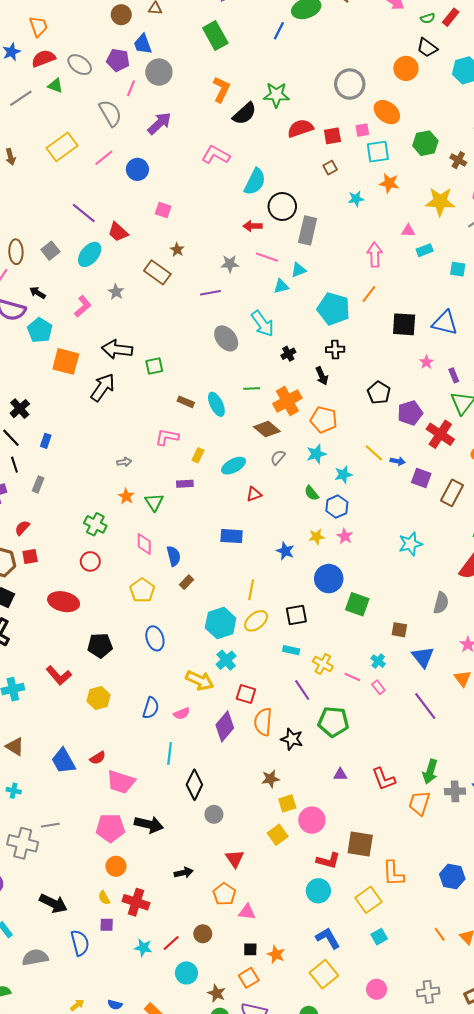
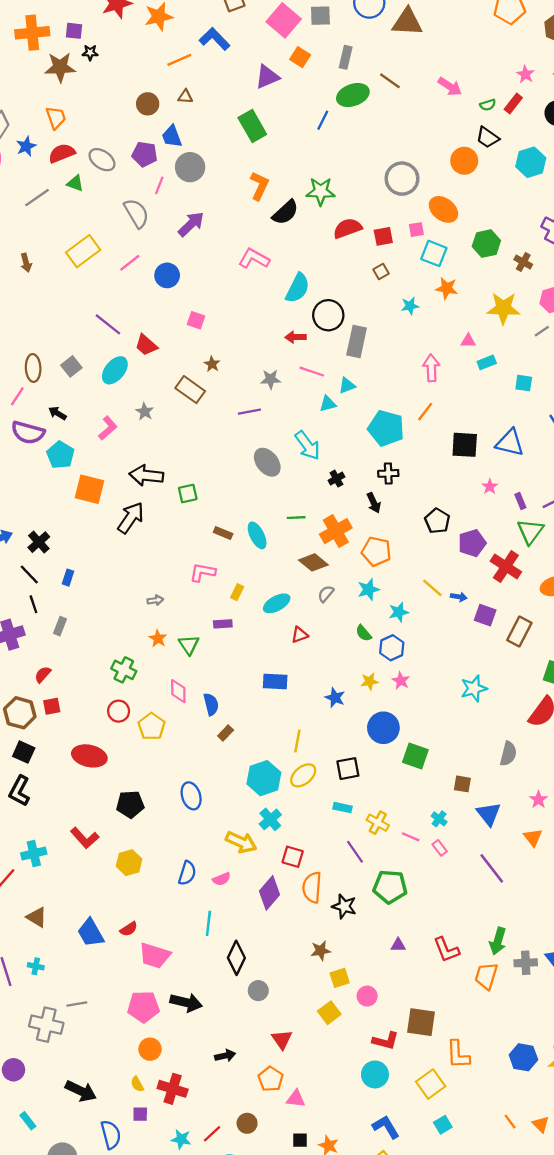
cyan square: (378, 152) -> (434, 253), turned 30
yellow pentagon: (142, 590) -> (152, 726), moved
pink circle: (312, 820) -> (367, 996), size x0.7

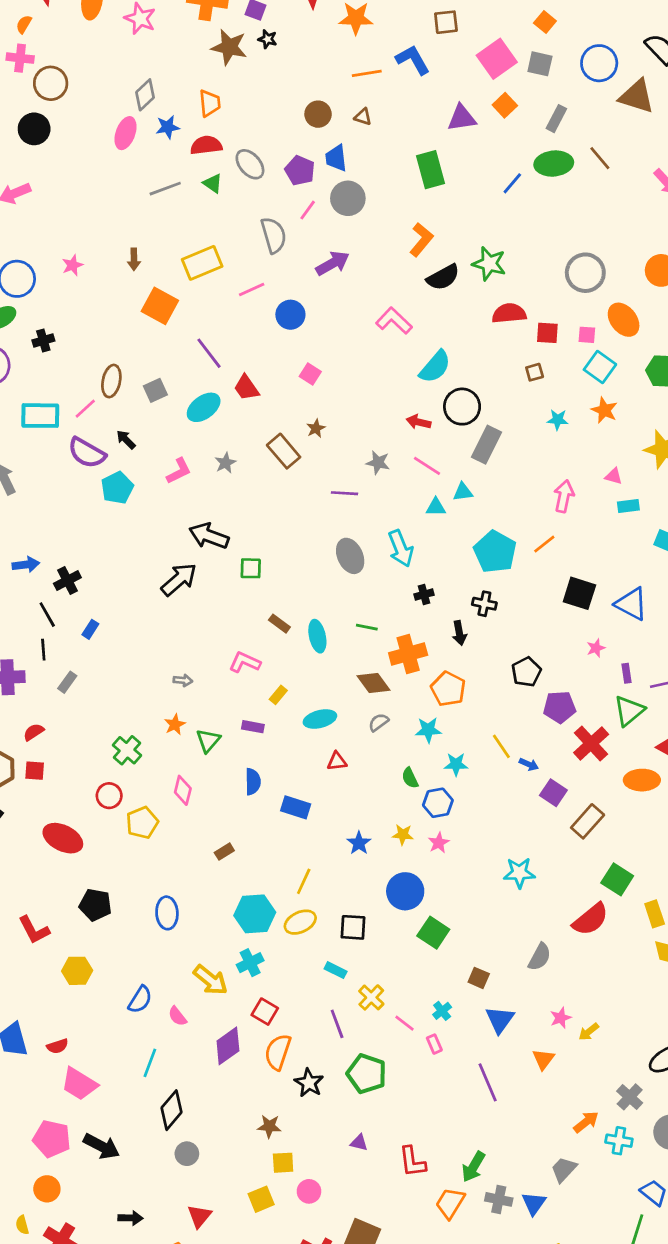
orange square: (89, 489) -> (160, 306), moved
blue semicircle: (211, 704) -> (253, 782), moved
pink semicircle: (222, 879) -> (177, 1016), turned 60

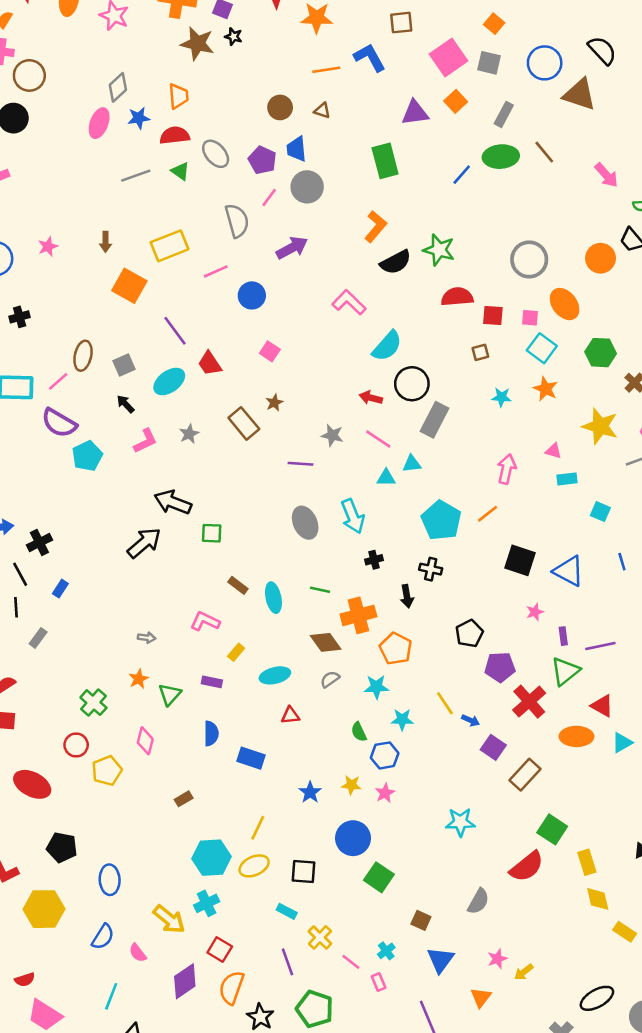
black arrow: (126, 440) -> (125, 404), moved
blue ellipse: (167, 913) -> (110, 880), moved
yellow hexagon: (77, 971) -> (44, 909), size x1.4

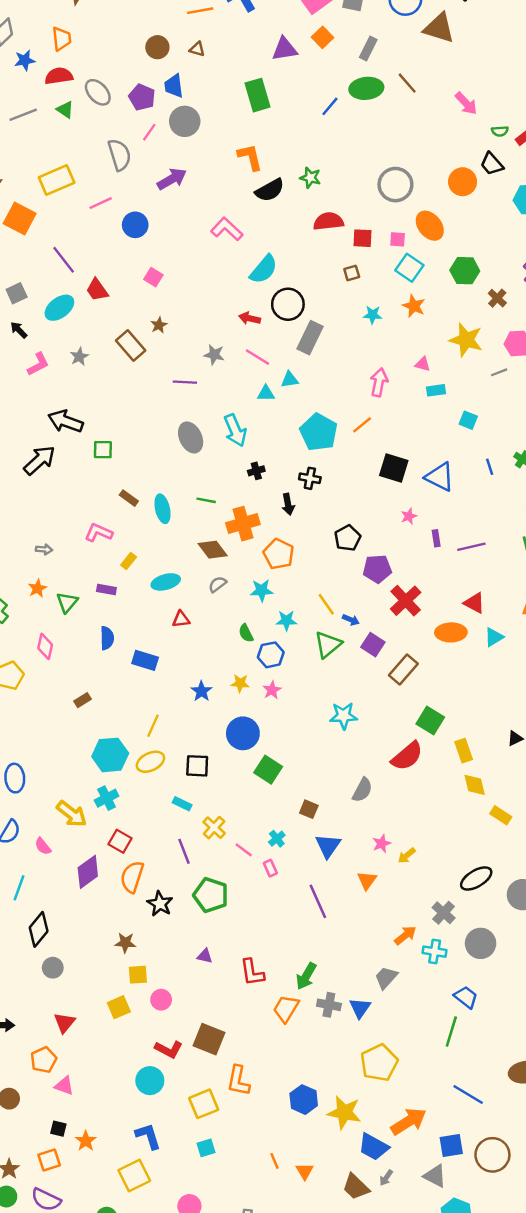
orange L-shape: (376, 227) -> (250, 157), turned -52
green star: (439, 250) -> (310, 178), size x0.7
green triangle: (565, 671) -> (328, 645), moved

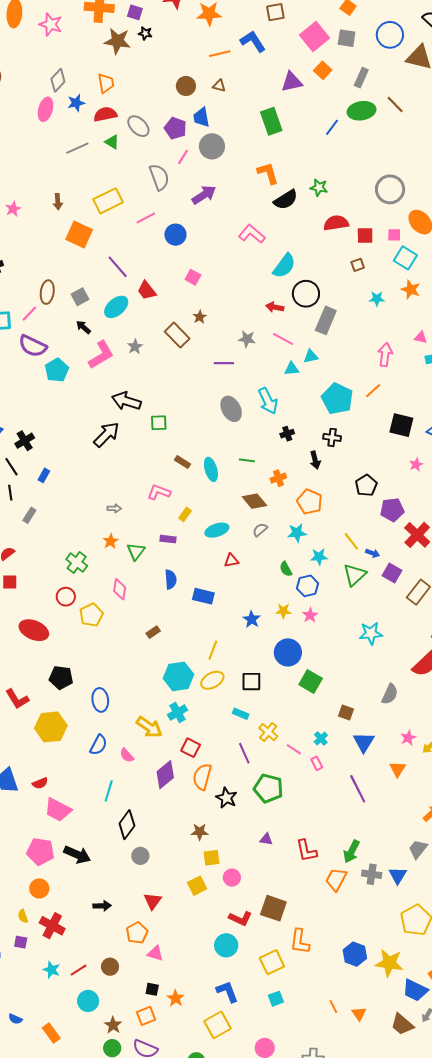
pink L-shape: (38, 364) -> (101, 355), size x1.4
orange cross: (243, 524) -> (278, 478), size x0.6

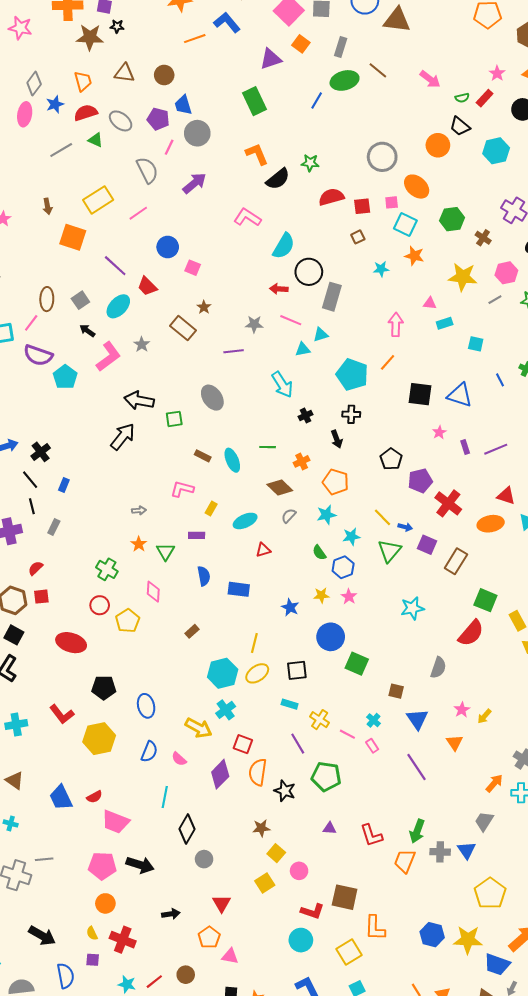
brown triangle: (219, 86) -> (124, 73), moved, size x1.5
blue circle: (175, 235) -> (168, 247), moved
gray ellipse: (231, 409) -> (212, 398), moved
yellow square: (211, 858) -> (276, 853), turned -36

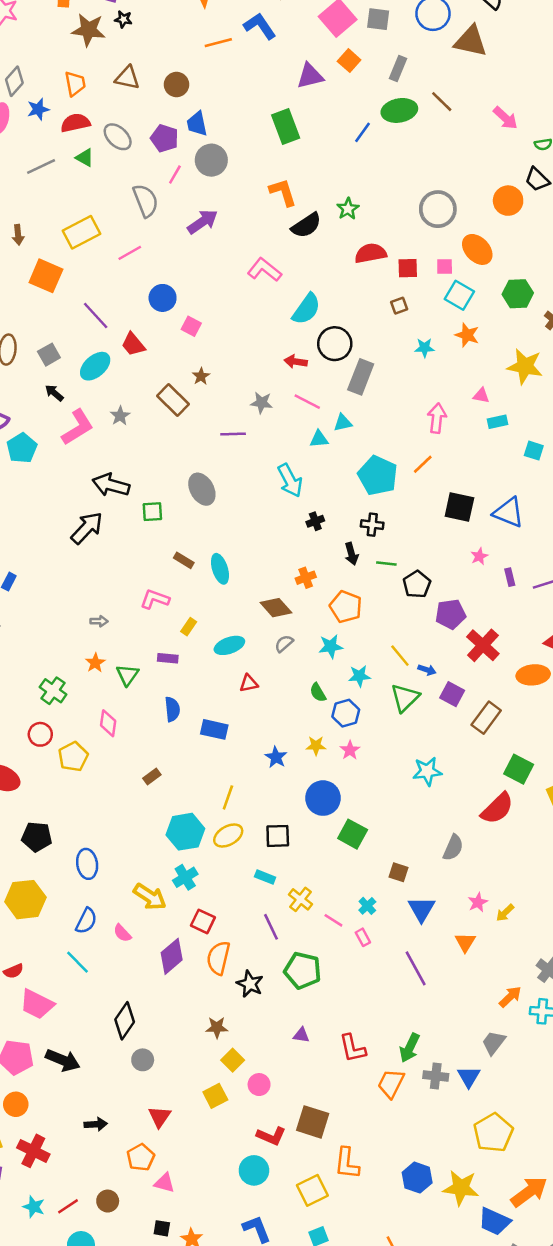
green star: (310, 163) -> (348, 209), turned 30
green line: (268, 447) -> (386, 563), moved
cyan line: (165, 797) -> (77, 962), moved, turned -60

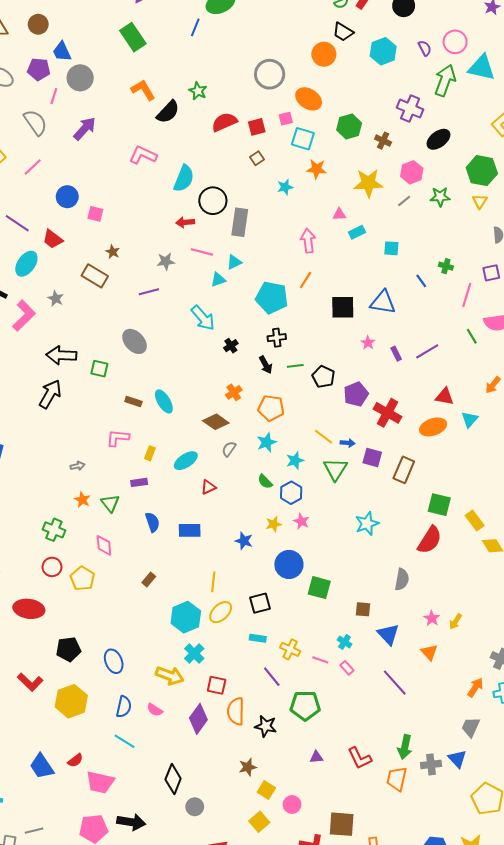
green square: (152, 512) -> (99, 369), turned 30

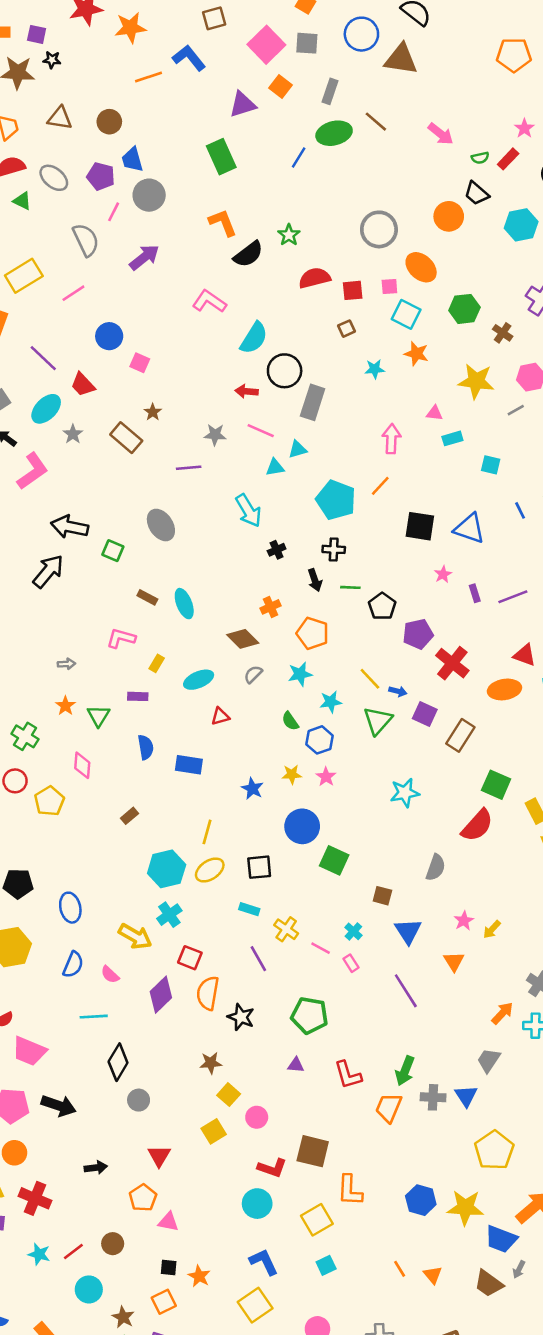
gray star: (56, 299) -> (73, 434), moved
green pentagon: (305, 706) -> (309, 1015), moved
cyan line: (124, 741) -> (94, 1017), moved, turned -45

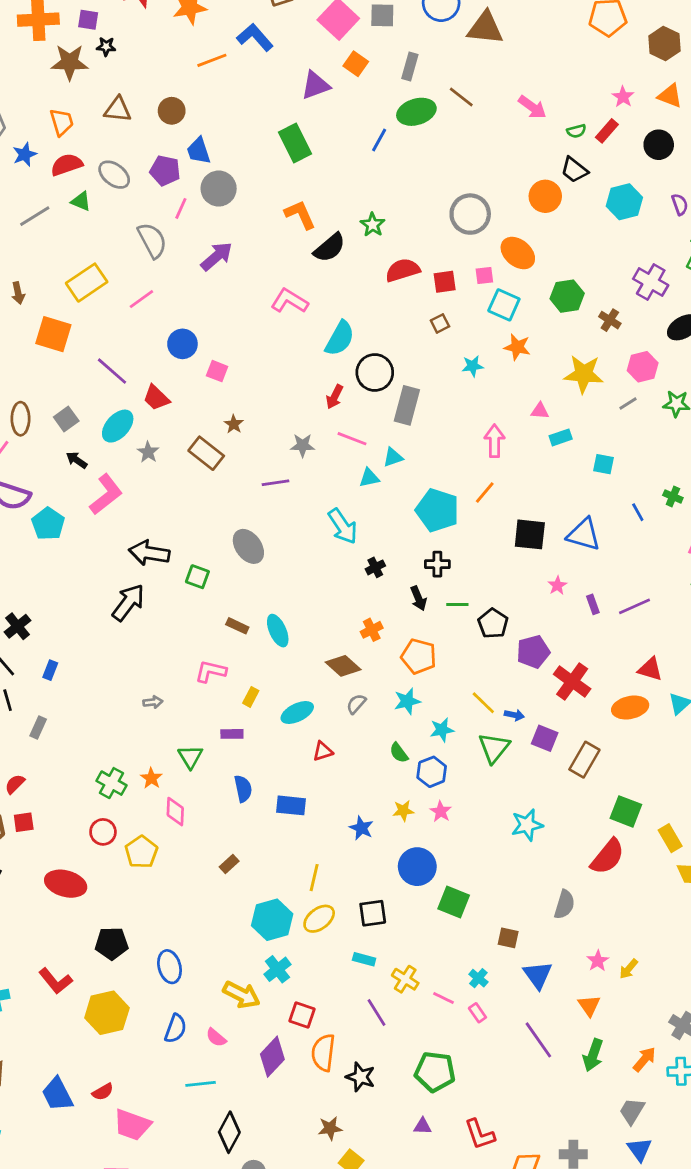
red arrow: (247, 391) -> (335, 397), turned -65
orange star: (65, 706) -> (151, 778), moved
green arrow: (405, 1071) -> (593, 1055), moved
blue triangle: (466, 1096) -> (639, 1149), moved

